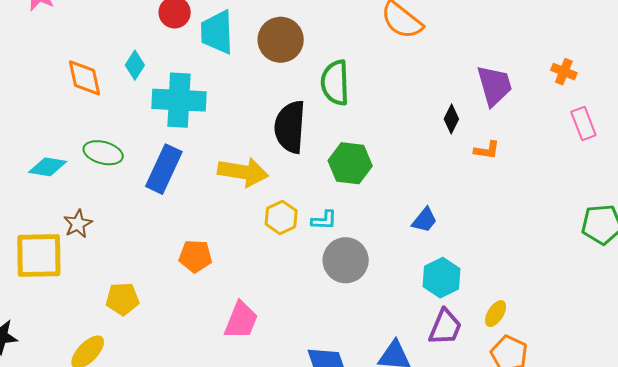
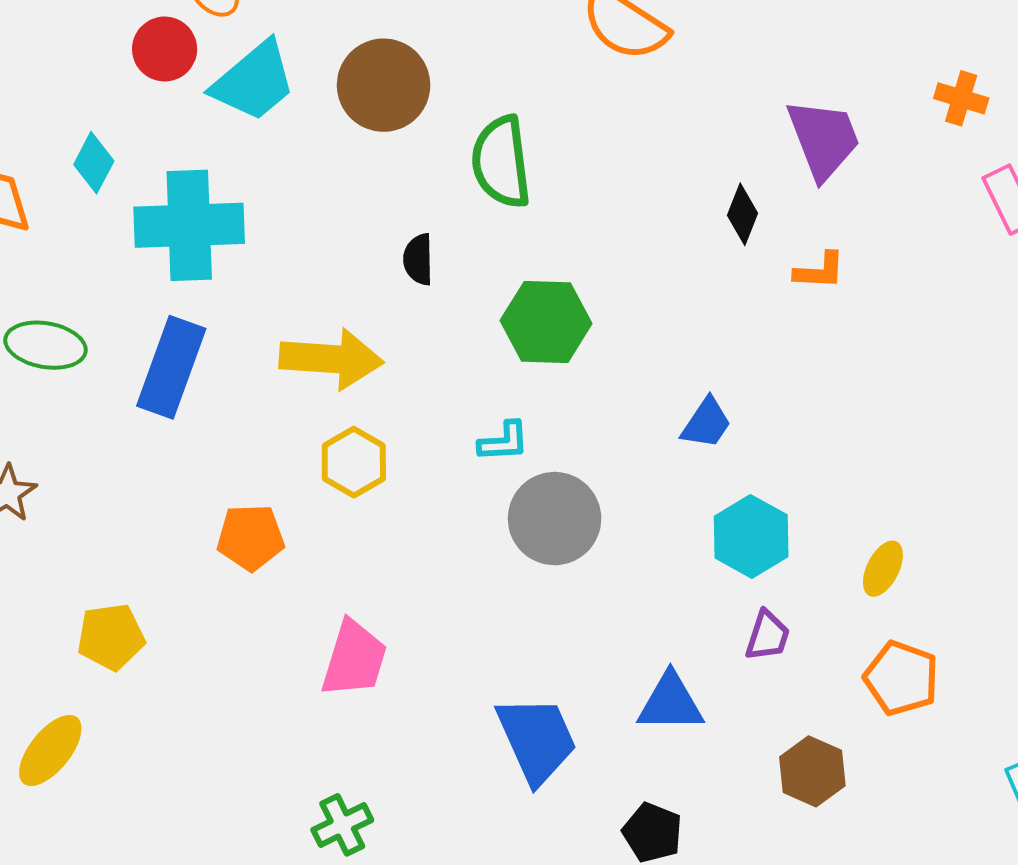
cyan trapezoid: (217, 32) -> (254, 81), turned -123
black semicircle: (290, 127) -> (418, 259), size x0.5
yellow hexagon: (281, 217) -> (354, 462), moved
yellow ellipse: (496, 314) -> (883, 569), moved
purple trapezoid: (445, 327) -> (768, 636), size x0.7

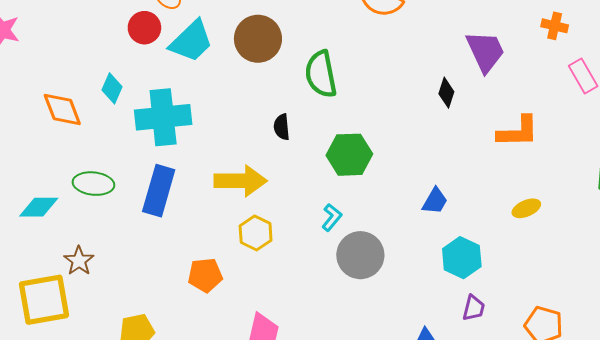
orange L-shape: (820, 271) -> (518, 132), moved, size x1.6
cyan L-shape: (504, 442) -> (332, 217), turned -44
yellow ellipse: (883, 569) -> (526, 208), moved, turned 44

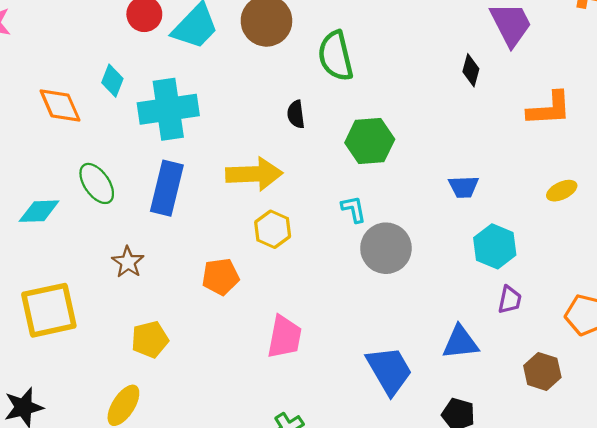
green ellipse: (93, 184) -> (97, 183), turned 51
blue trapezoid: (435, 201) -> (464, 187), turned 60
cyan L-shape: (332, 217) -> (354, 209), turned -48
brown star: (79, 261) -> (128, 262), moved

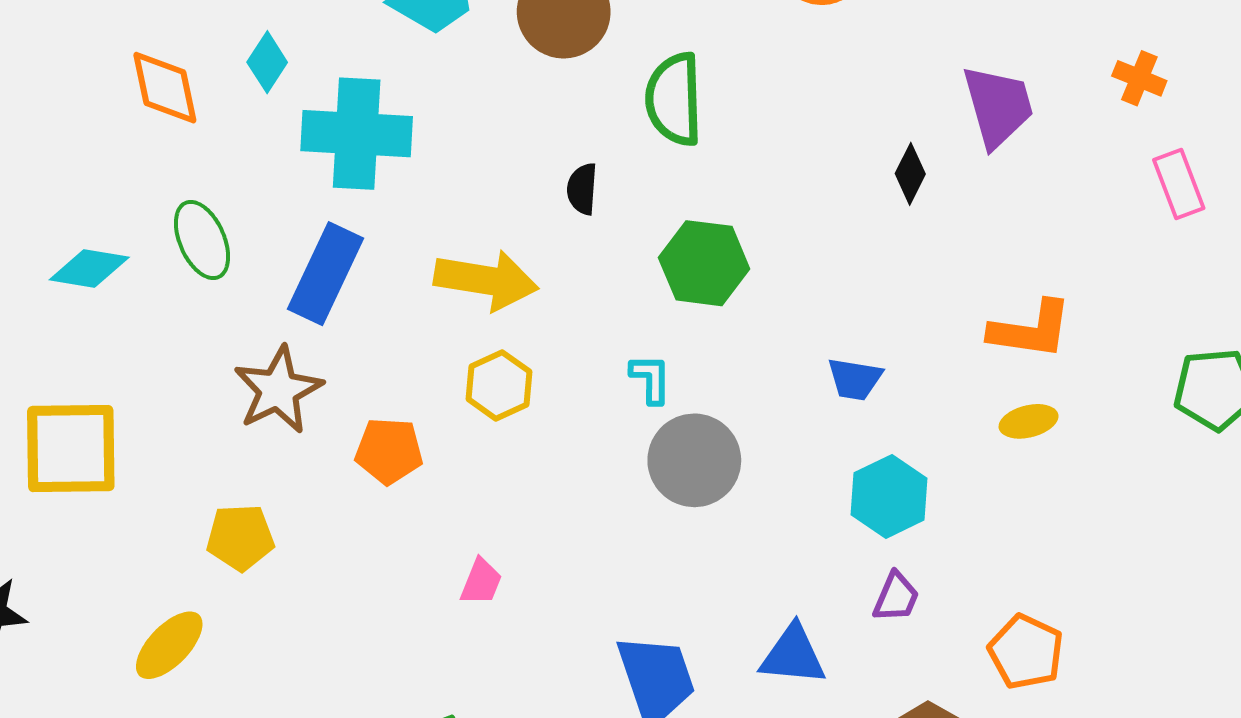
orange L-shape: (549, 109) -> (1031, 330), moved
brown star: (128, 262) -> (278, 390), moved, size x1.5
pink trapezoid: (285, 337) -> (481, 582), size x0.6

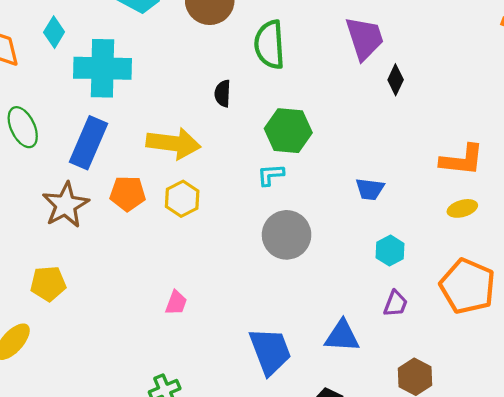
purple trapezoid: (998, 106) -> (365, 38), moved
cyan L-shape: (651, 379) -> (271, 175), moved, turned -92
orange pentagon: (389, 451) -> (128, 193), moved
cyan hexagon: (889, 496) -> (390, 251), size x0.7
orange pentagon: (1026, 652) -> (468, 286), moved, size x1.4

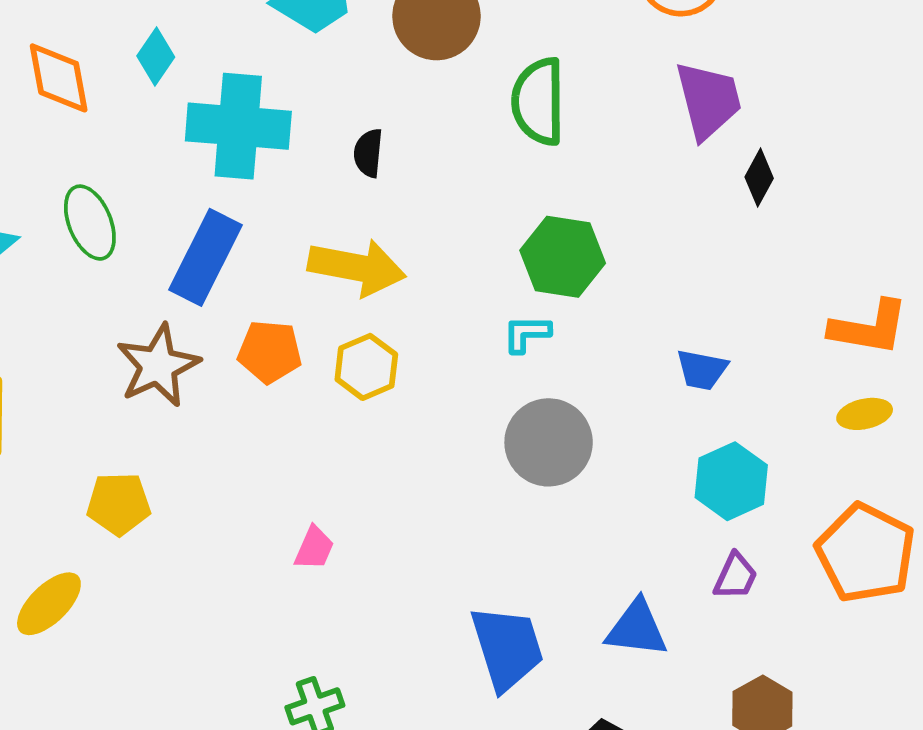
black semicircle: (223, 93) -> (368, 153), moved
cyan hexagon: (390, 251) -> (731, 481), size x1.4
pink trapezoid: (176, 303) -> (314, 548), moved

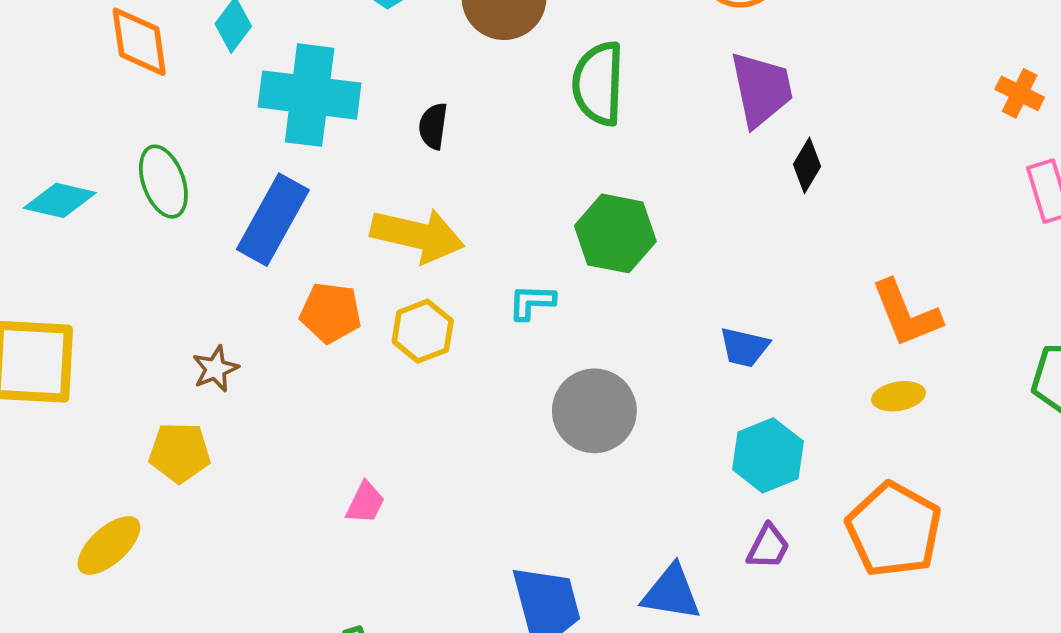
orange L-shape: (869, 328) -> (906, 314), turned 56
cyan L-shape: (527, 334) -> (532, 302), moved
brown star: (158, 366) -> (215, 369), moved, size x0.6

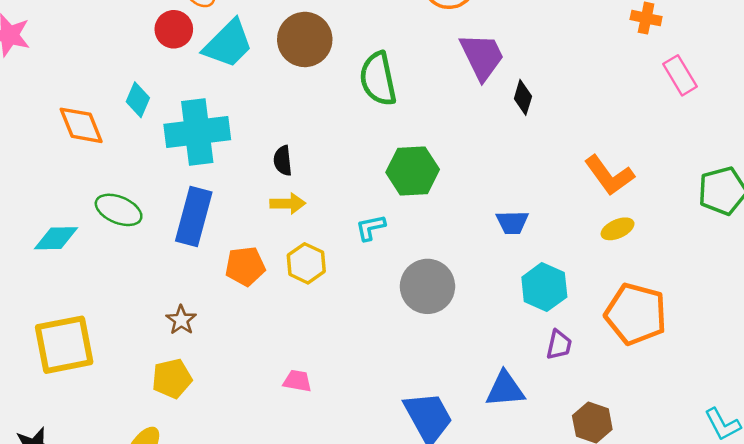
black semicircle: (433, 126) -> (283, 161), moved
green ellipse: (163, 182) -> (119, 210), turned -33
yellow arrow: (418, 235) -> (288, 204), size x0.6
pink trapezoid: (365, 503) -> (297, 381), turned -92

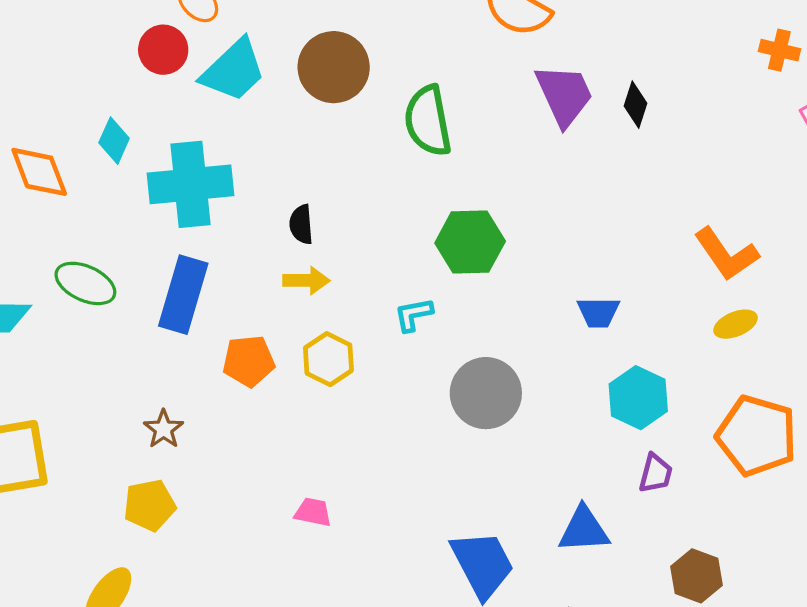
black diamond: (523, 97) -> (635, 105), moved

